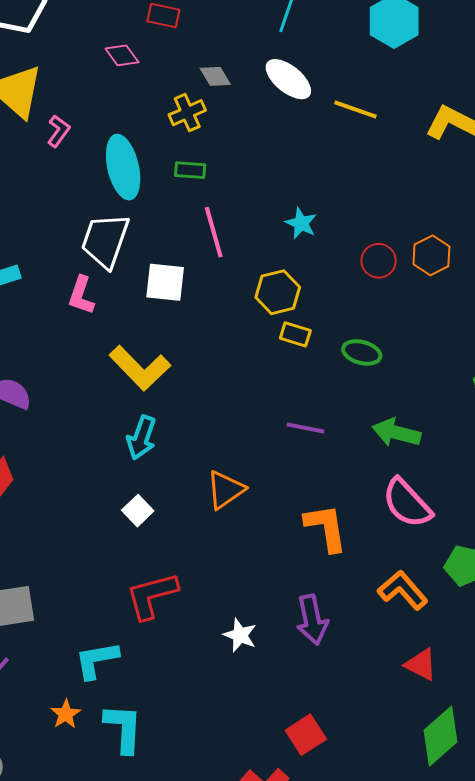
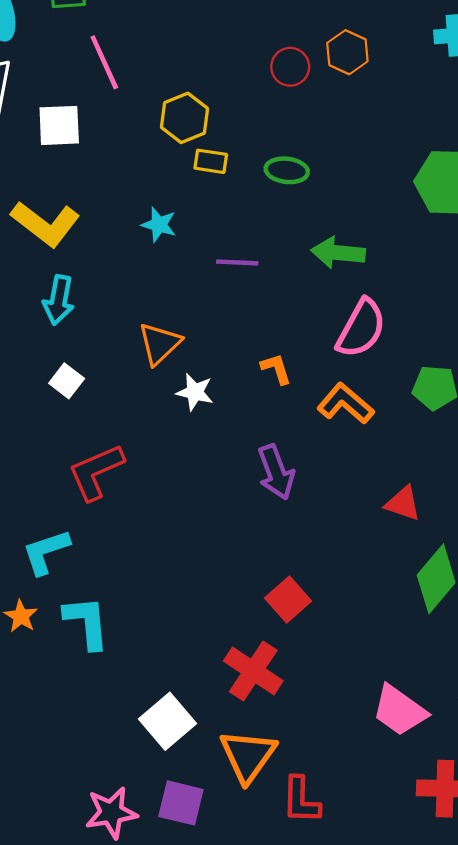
cyan star: (301, 223) -> (159, 225), moved
pink semicircle: (407, 503) -> (361, 328), turned -100
orange L-shape: (326, 528) -> (276, 369), size x0.6
orange L-shape: (403, 590) -> (345, 404), moved
white star: (240, 635) -> (195, 392), moved

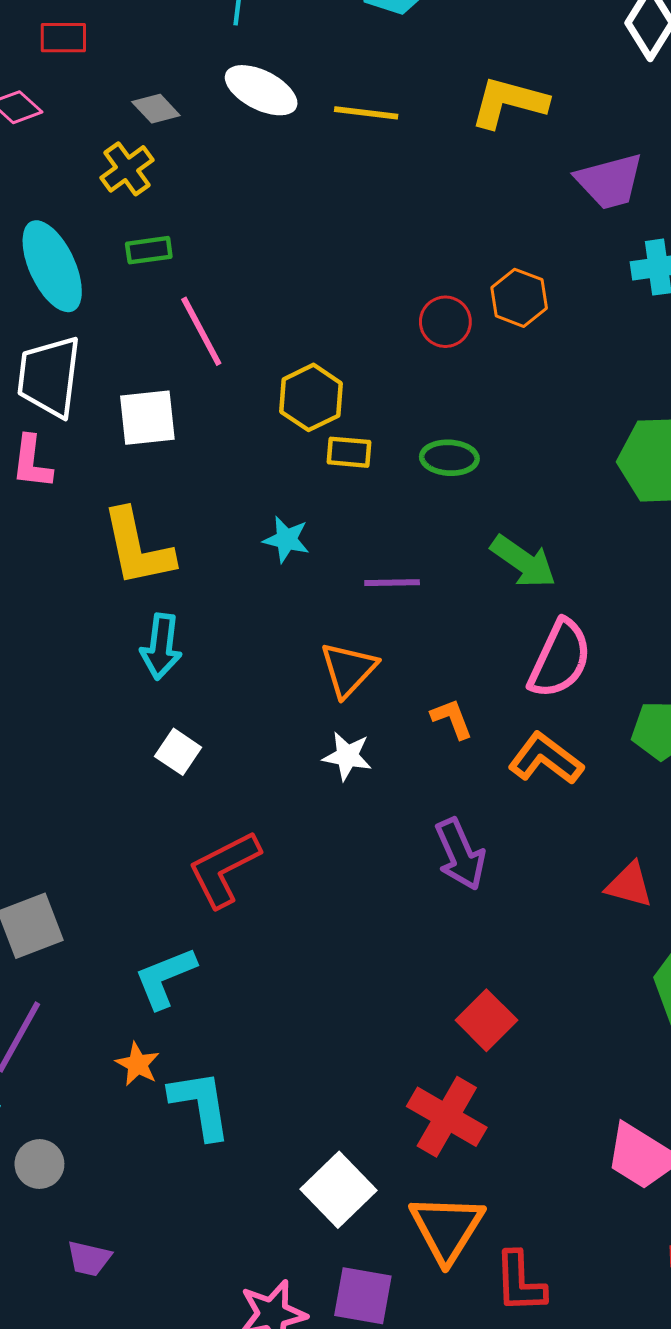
yellow L-shape: (45, 224) -> (138, 548), turned 44
green arrow: (338, 253) -> (523, 561), turned -147
orange triangle: (159, 344) -> (348, 669), moved
cyan L-shape: (87, 622) -> (200, 1105), moved

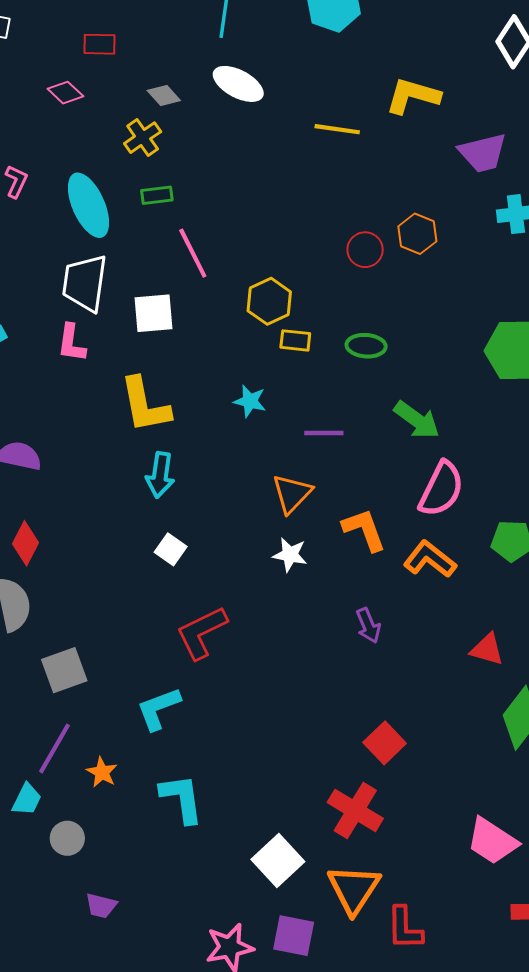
yellow line: (366, 113) -> (337, 129), moved
orange L-shape: (452, 719) -> (364, 530), size x1.5
purple arrow: (460, 854) -> (368, 625), size x0.7
orange star: (138, 1064) -> (102, 772), moved

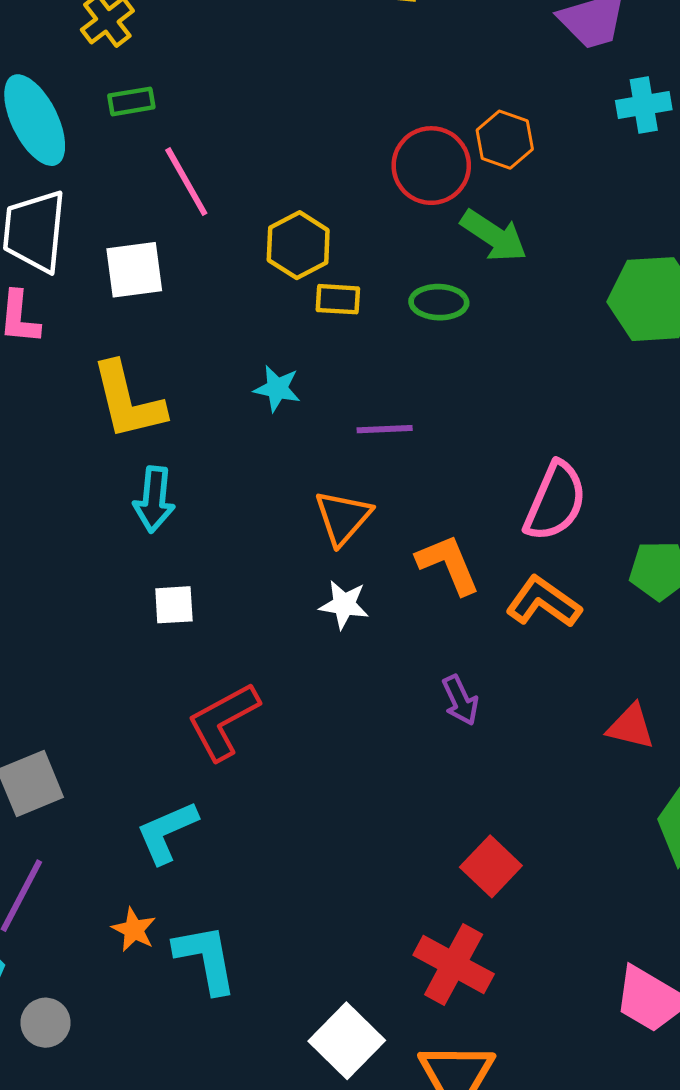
red circle: (365, 250) -> (431, 166), size x1.5
green arrow: (417, 420) -> (494, 236), moved
white square: (171, 549) -> (174, 605), turned -36
orange star: (102, 772) -> (134, 930), moved

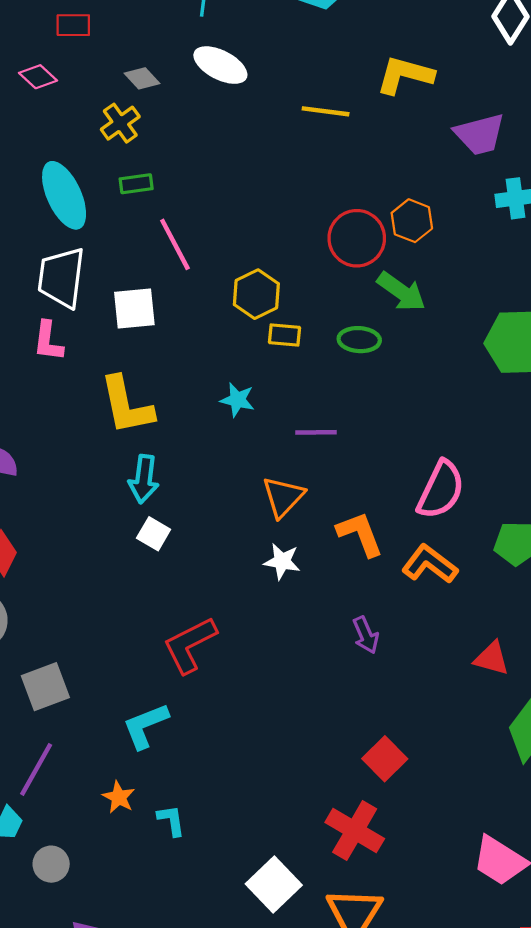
white square: (174, 605) -> (154, 534), moved, turned 32
cyan L-shape: (206, 959) -> (171, 820), size x0.6

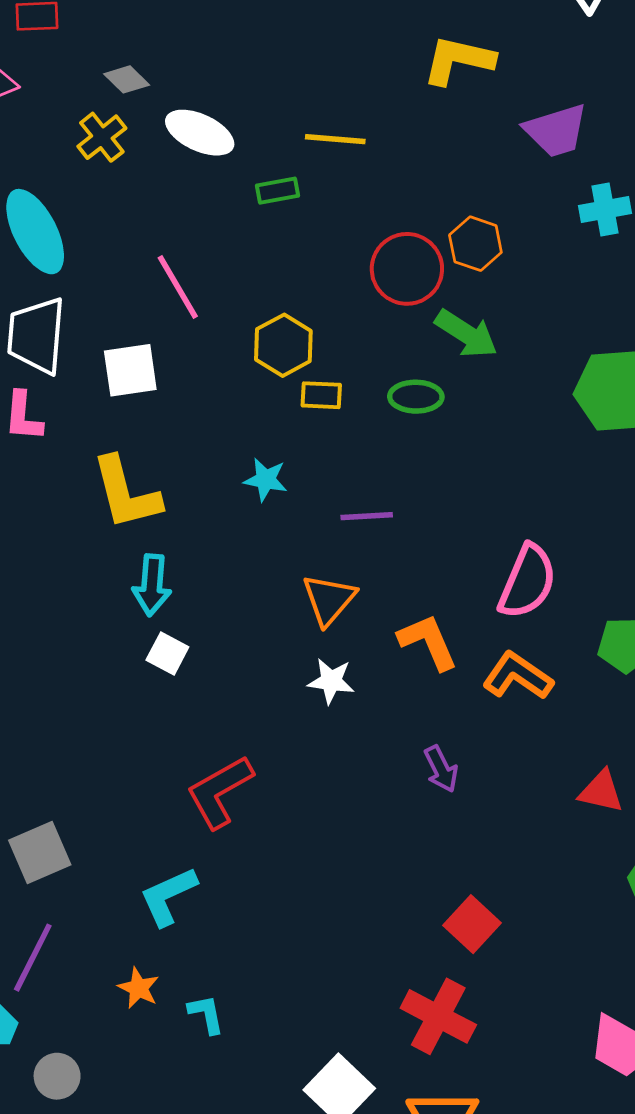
white ellipse: (220, 65) -> (200, 133), moved
yellow line: (326, 111) -> (335, 139), moved
green rectangle: (136, 184) -> (278, 191), moved

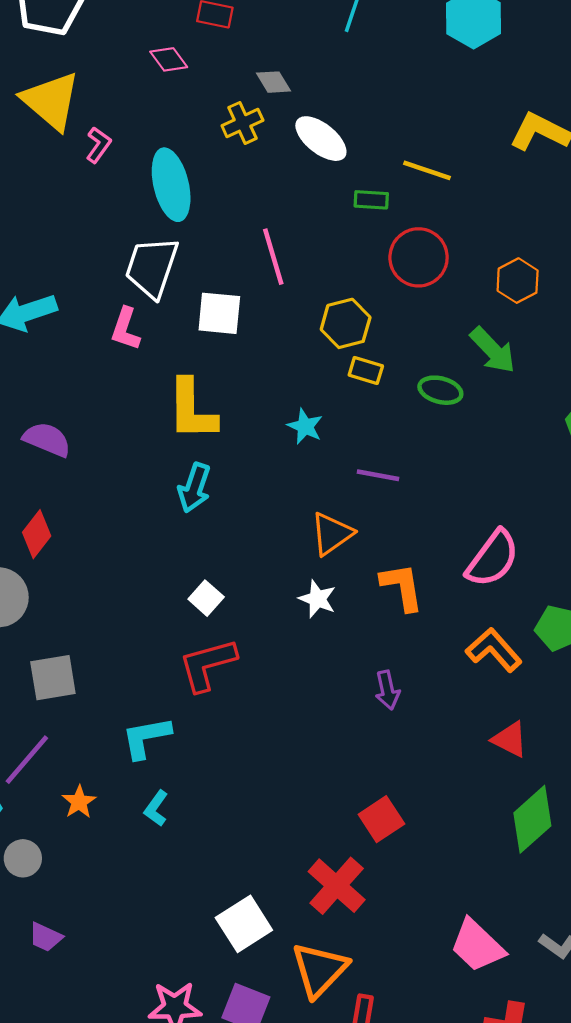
red circle: (407, 269) -> (419, 257), moved
white square: (167, 654) -> (206, 598), moved
orange L-shape: (518, 676) -> (494, 650), moved
orange star: (139, 988) -> (79, 802), moved
cyan L-shape: (206, 1014) -> (156, 808), moved, turned -147

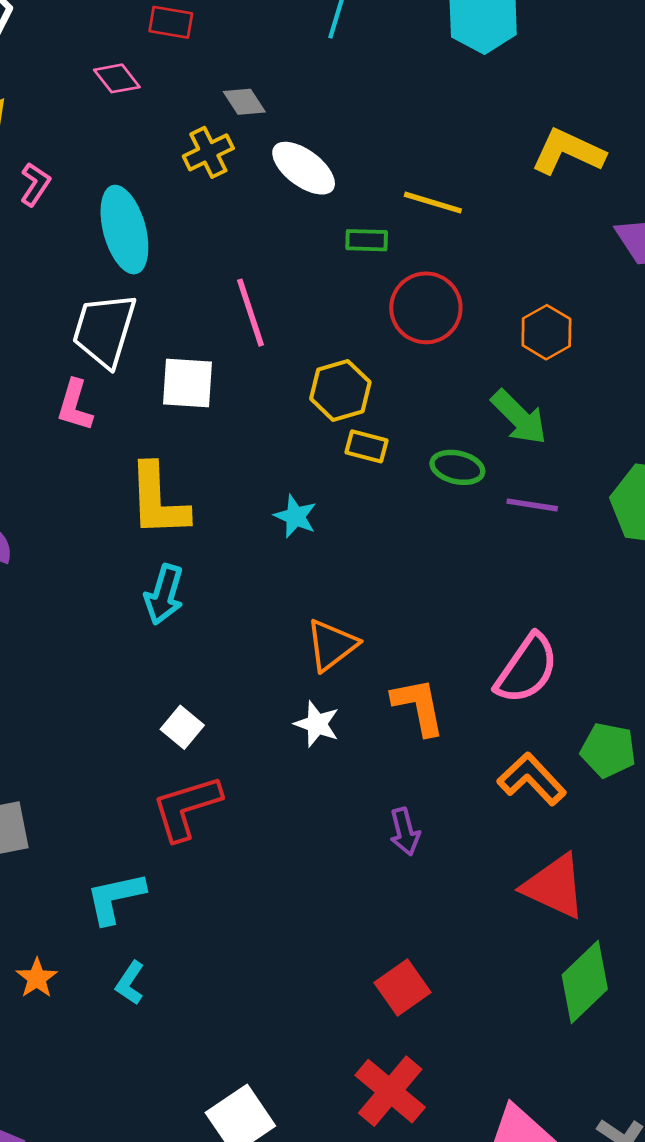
purple line: (378, 475) -> (532, 505), moved
red triangle: (510, 739) -> (554, 886), size x1.5
red cross: (337, 886) -> (390, 1091), moved

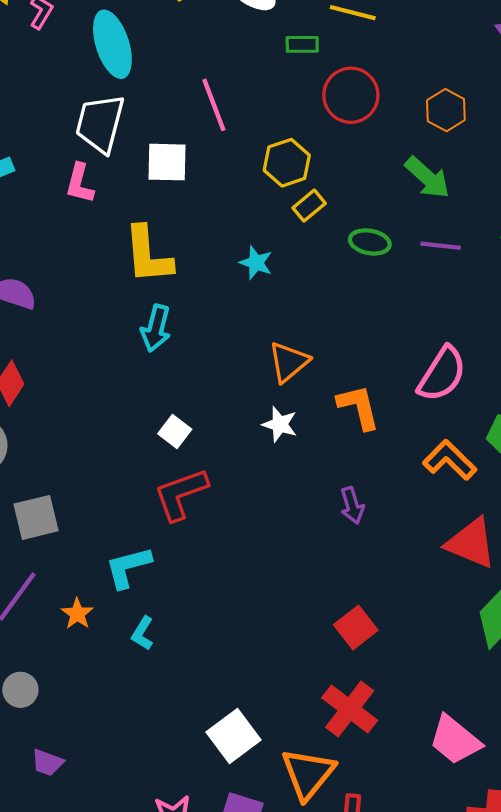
yellow rectangle: (367, 446) -> (309, 206), turned -52
green ellipse: (457, 467) -> (370, 242), moved
orange star: (37, 978) -> (77, 614), moved

